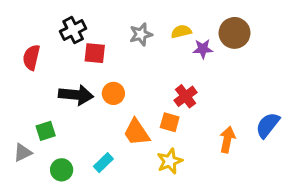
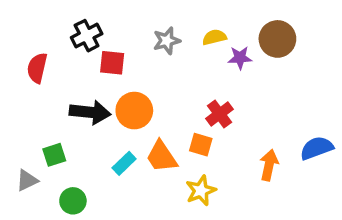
orange circle: (113, 93) -> (134, 111), size x1.4
blue semicircle: (268, 125) -> (317, 148), turned 32
cyan rectangle: (103, 163) -> (124, 163), moved

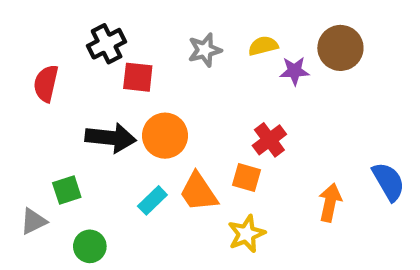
blue semicircle: (317, 148) -> (389, 182), turned 80

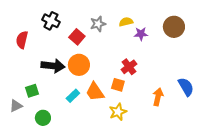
black cross: (107, 44) -> (51, 21), turned -36
brown circle: (340, 48) -> (174, 27), moved
red square: (138, 77) -> (77, 37), moved, turned 35

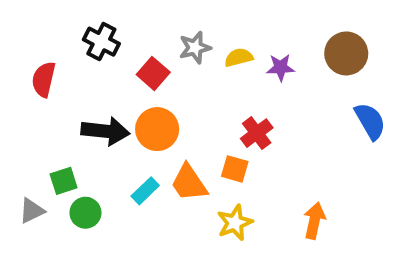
yellow semicircle: (126, 22) -> (239, 57), moved
blue semicircle: (186, 87) -> (370, 121), moved
orange arrow: (158, 97) -> (314, 221), moved
green circle: (43, 118) -> (85, 213), moved

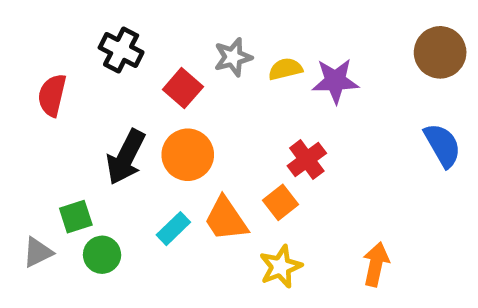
brown circle: (346, 53) -> (440, 52), moved
purple star: (281, 67) -> (335, 81), size x1.4
black arrow: (105, 131) -> (126, 157), turned 111
orange square: (235, 169) -> (281, 202), turned 36

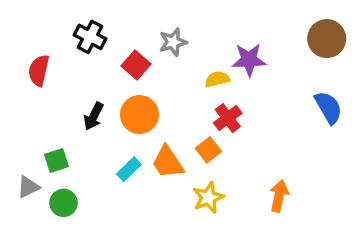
yellow semicircle: (285, 69) -> (217, 79), moved
black arrow: (126, 157) -> (94, 116), size x0.7
green circle: (102, 255) -> (64, 203), moved

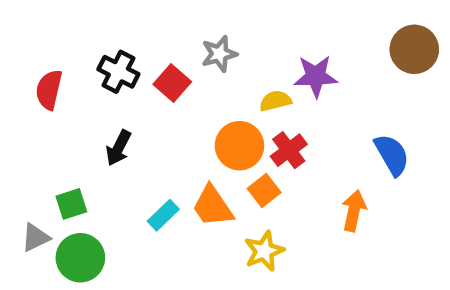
black cross: (90, 37) -> (118, 72), moved
blue semicircle: (328, 107) -> (392, 155), moved
orange circle: (139, 115) -> (239, 146), moved
orange arrow: (279, 196) -> (354, 211), moved
green circle: (64, 203) -> (80, 258), size x1.4

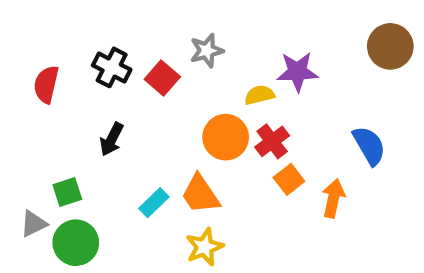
orange square: (264, 191) -> (289, 179), moved
yellow star: (264, 251) -> (205, 247), moved

